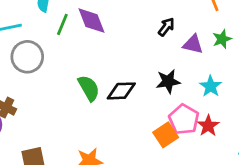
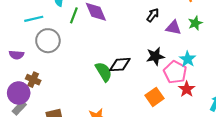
green semicircle: (89, 88) -> (104, 72), moved
pink pentagon: (184, 119) -> (175, 72), moved

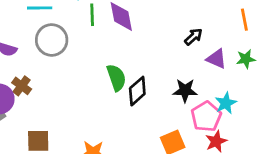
green line: (74, 15) -> (92, 15), turned -35
black diamond: (120, 65) -> (137, 91), turned -50
green semicircle: (104, 72) -> (116, 78), moved

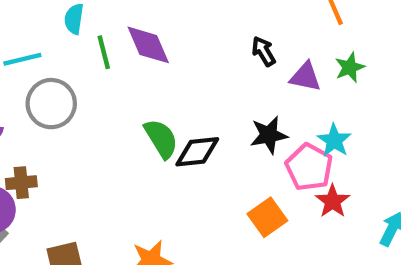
black arrow: (193, 37) -> (264, 51), turned -66
brown cross: (22, 86) -> (21, 183), turned -30
black diamond: (137, 91) -> (197, 152), turned 48

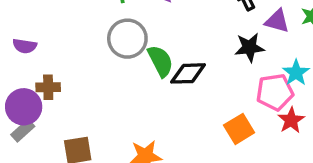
gray circle: (51, 104) -> (127, 39), moved
black star: (269, 135) -> (249, 47), moved
pink pentagon: (309, 167) -> (275, 92), turned 30

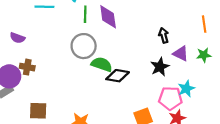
black star: (249, 47) -> (160, 67), turned -30
green semicircle: (160, 61) -> (102, 64), turned -55

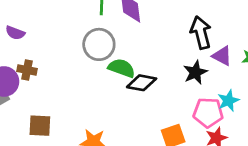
black arrow: (164, 35) -> (201, 33), size x1.6

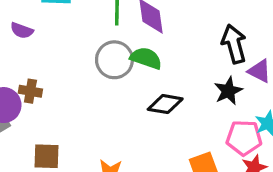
purple semicircle: (15, 33) -> (22, 30), moved
green semicircle: (122, 68) -> (146, 58), moved

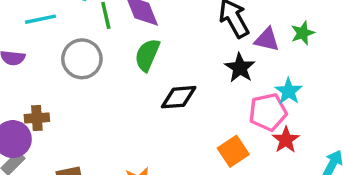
green semicircle: (146, 58) -> (147, 55), turned -72
gray circle: (114, 60) -> (82, 59), moved

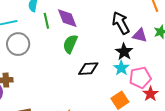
gray circle: (82, 59) -> (18, 44), moved
cyan star: (289, 91) -> (121, 68), moved

